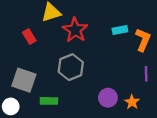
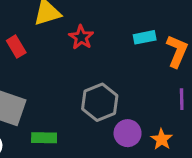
red star: (75, 30) -> (81, 37), size x0.7
gray hexagon: (71, 67) -> (100, 102), moved

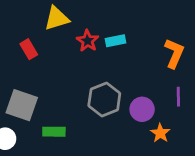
cyan rectangle: (145, 37) -> (115, 41), moved
purple circle: (128, 133) -> (142, 109), moved

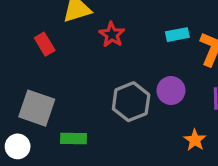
cyan rectangle: (115, 41) -> (177, 35), moved
purple circle: (142, 109) -> (171, 91), moved

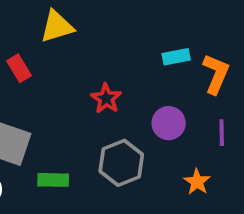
red star: (112, 35) -> (106, 98), moved
gray hexagon: (131, 102) -> (121, 163), moved

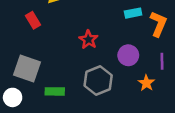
orange star: (197, 182) -> (146, 83), moved

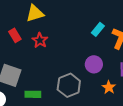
cyan rectangle: (133, 13) -> (98, 29), turned -40
red star: (88, 40) -> (40, 40), moved

